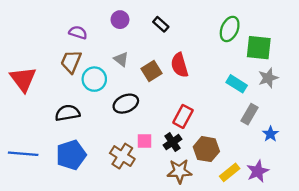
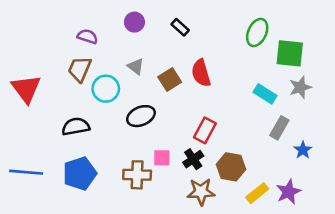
brown cross: (122, 156) -> (137, 175), turned -30

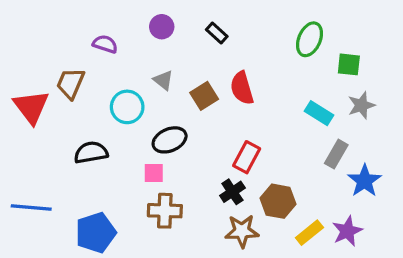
green square: (290, 53) -> (349, 64), size x0.7
brown trapezoid: (80, 69) -> (71, 83), moved
blue star: (303, 150) -> (365, 181), size x1.5
pink square: (162, 158) -> (154, 173), moved
blue pentagon: (80, 173) -> (96, 233), moved

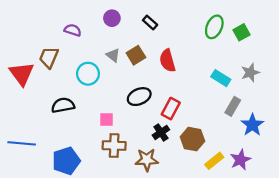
green square: (349, 64) -> (242, 32), moved, turned -35
brown square: (204, 96) -> (136, 55), moved
black ellipse: (170, 140) -> (139, 97), moved
brown star: (242, 231) -> (147, 160), moved

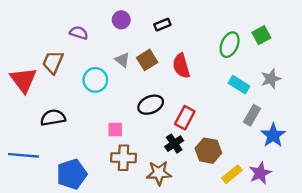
black rectangle: (150, 23) -> (162, 25), turned -64
green ellipse: (214, 27) -> (230, 45), moved
black semicircle: (63, 105) -> (53, 118), moved

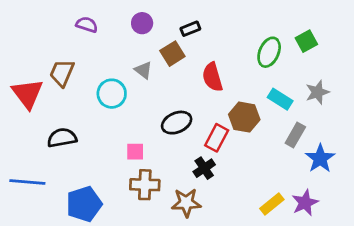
purple semicircle: (79, 33) -> (87, 25), moved
brown square: (147, 60) -> (172, 54), moved
brown hexagon: (208, 151) -> (244, 117), moved

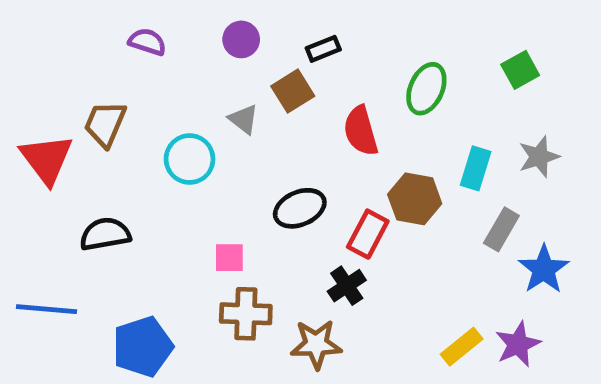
green ellipse: (269, 52) -> (426, 89), moved
cyan rectangle: (280, 99) -> (476, 168), turned 75

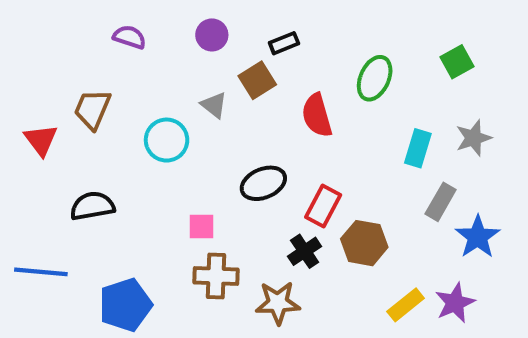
red triangle: (47, 159) -> (41, 140), size x0.7
brown hexagon: (415, 199) -> (364, 243), moved

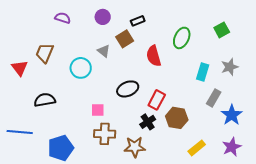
purple star: (455, 303) -> (232, 147), moved

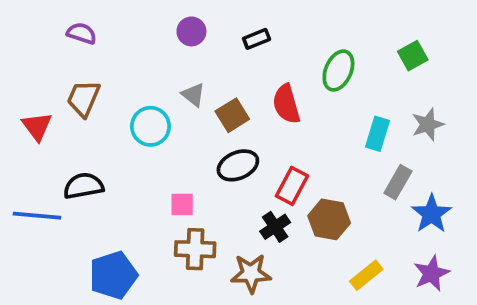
purple semicircle: (63, 18) -> (82, 33), moved
brown square: (125, 39) -> (232, 115), moved
blue line: (20, 132) -> (37, 216), moved

